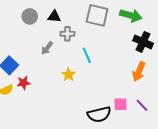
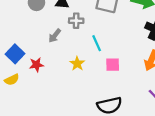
red star: (24, 83) -> (36, 65), moved
pink square: (121, 104) -> (113, 65), moved

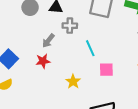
yellow star: (77, 64) -> (73, 82), moved
red star: (36, 65) -> (43, 61), moved

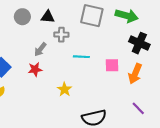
cyan line: (90, 48) -> (81, 57), turned -63
pink square: (106, 70) -> (112, 65), moved

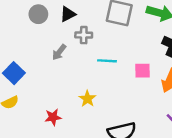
black triangle: (48, 17) -> (68, 14), turned -32
red star: (35, 69) -> (53, 117), moved

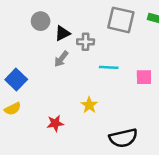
black triangle: (68, 14) -> (62, 33), moved

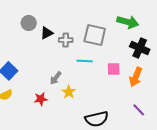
gray square: (121, 20) -> (95, 35), moved
gray arrow: (61, 59) -> (56, 78), moved
red star: (55, 123) -> (41, 99), moved

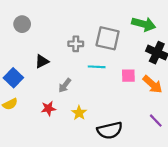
gray circle: (29, 23) -> (22, 24), moved
black triangle: (47, 33) -> (42, 61), moved
orange arrow: (136, 77) -> (152, 84), turned -72
yellow star: (69, 92) -> (79, 113), moved

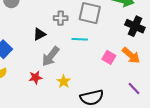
black triangle: (42, 61) -> (39, 34), moved
pink square: (128, 76) -> (109, 57), moved, turned 32
gray arrow: (65, 85) -> (51, 56), size x1.5

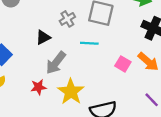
gray cross: (61, 18) -> (67, 19), turned -32
yellow star: (64, 81) -> (71, 92), size x1.6

